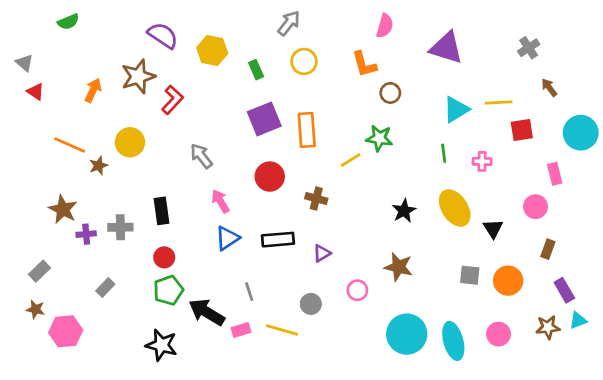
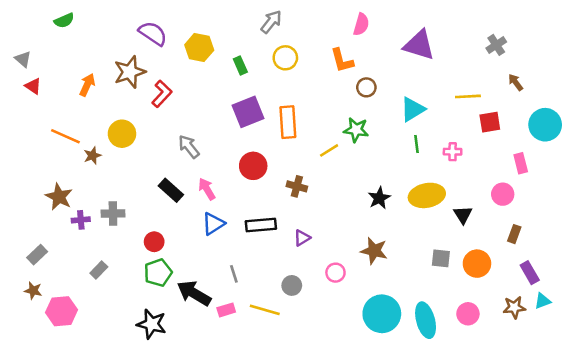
cyan triangle: (456, 109) -> (413, 109), moved
yellow ellipse: (455, 208) -> (427, 195), turned -68
black rectangle: (161, 211) -> (171, 190), moved, turned -40

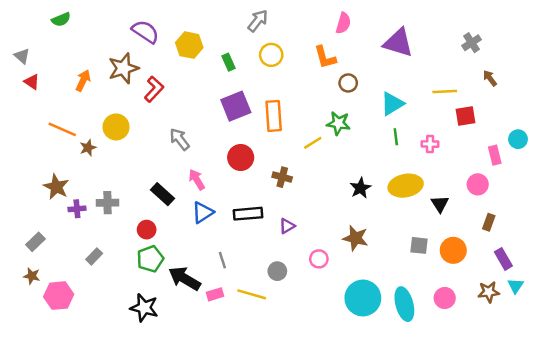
cyan circle: (545, 125) -> (518, 139), moved, size x0.6
black rectangle: (171, 190) -> (162, 194), moved
cyan triangle: (543, 301) -> (516, 286), turned -35

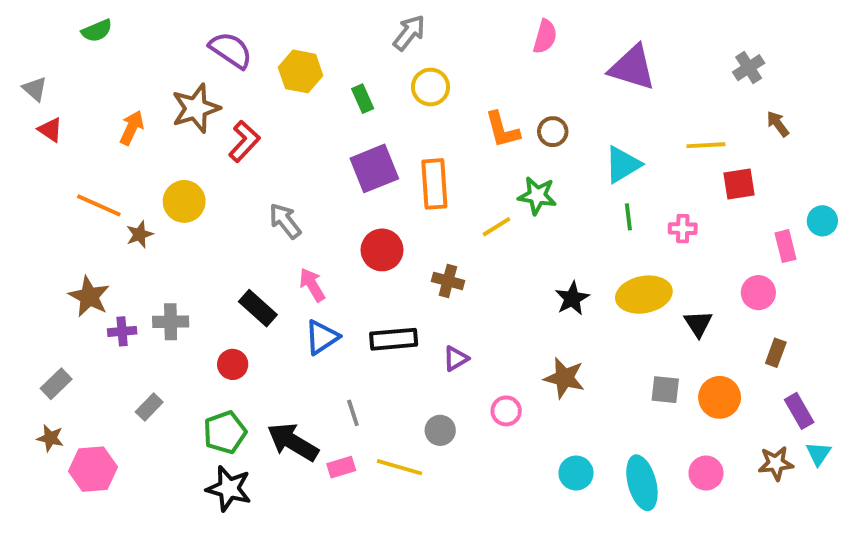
orange L-shape: (325, 57) -> (502, 130), moved
green pentagon: (150, 259) -> (225, 432), moved
cyan circle: (363, 298) -> (576, 473), size x0.6

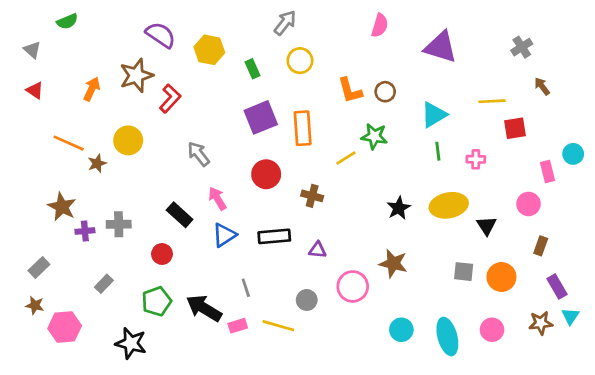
gray triangle: (35, 89) -> (32, 50), moved
purple triangle: (456, 359) -> (318, 250), turned 36
pink circle: (506, 411) -> (353, 286), size x1.5
black star: (229, 489) -> (131, 343), moved

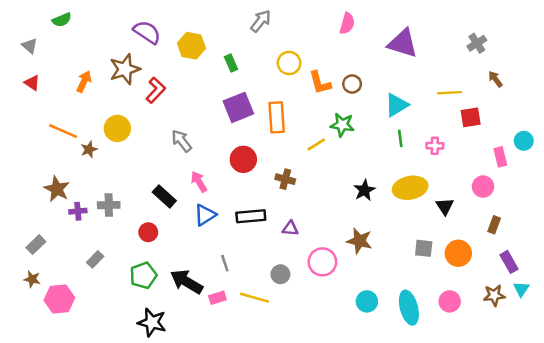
yellow circle: (300, 61) -> (289, 63), moved
black star: (131, 343) -> (152, 322), moved

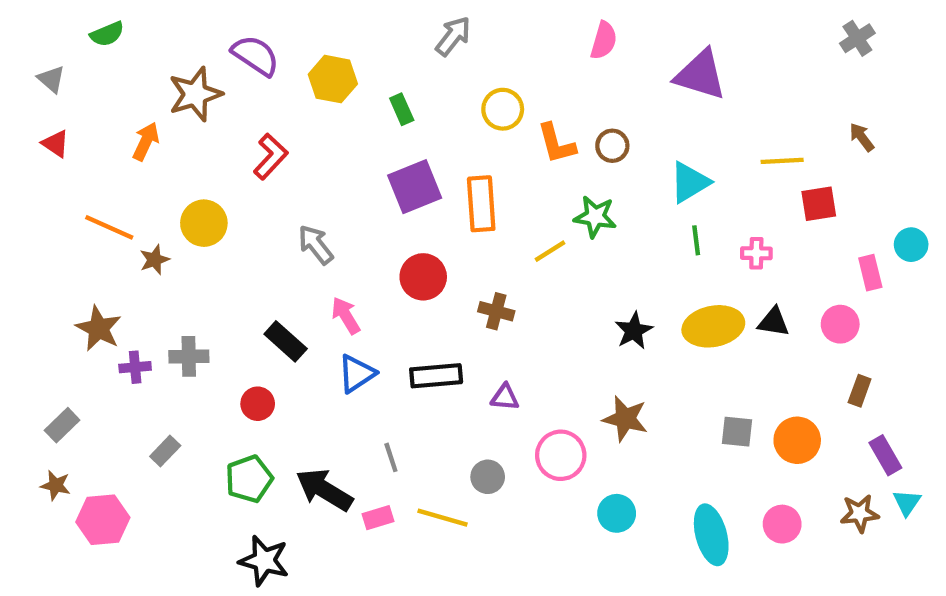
gray cross: (477, 43) -> (857, 38), moved
brown star: (125, 69) -> (195, 94), moved
black triangle: (445, 206) -> (774, 322), moved, turned -48
cyan circle: (367, 301) -> (617, 513), moved

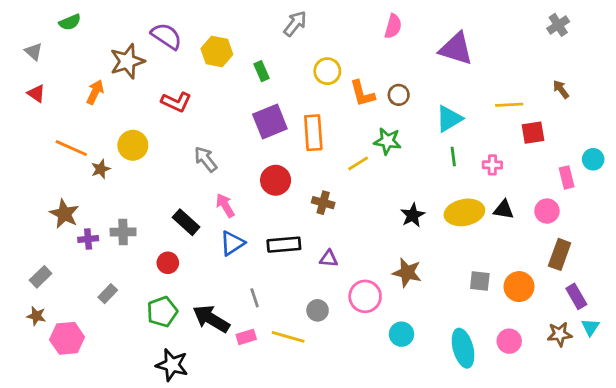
red L-shape: (271, 156) -> (176, 102), turned 72
brown rectangle: (860, 391) -> (560, 254), size x1.5

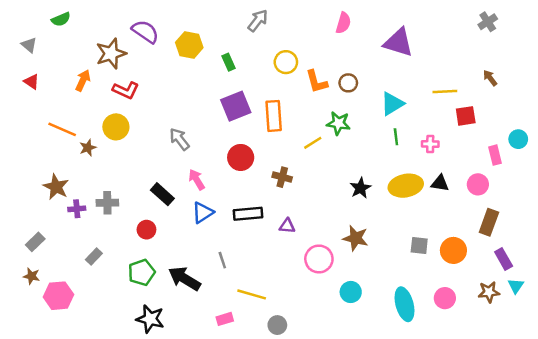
red L-shape: (176, 102) -> (126, 90), moved
gray circle: (318, 310) -> (277, 325), moved
pink rectangle: (246, 337) -> (225, 319), moved

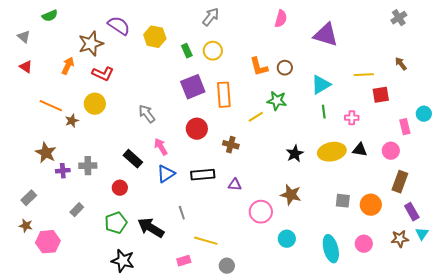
yellow circle: (286, 62) -> (213, 51), moved

